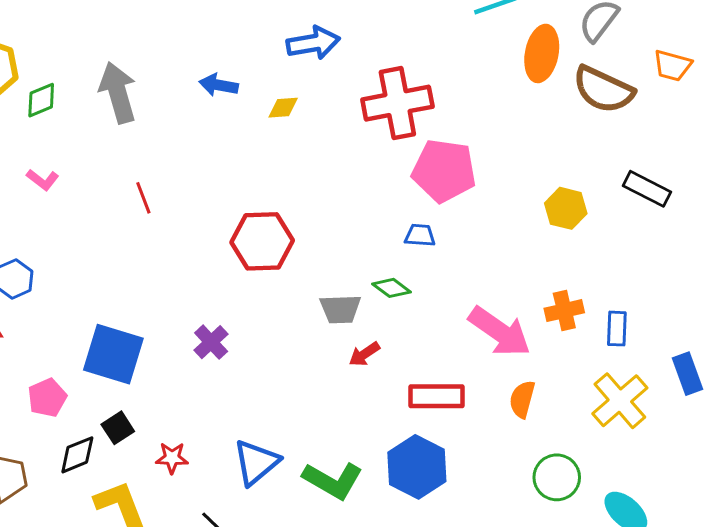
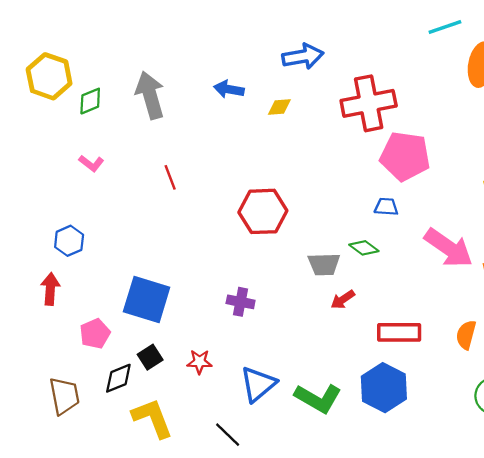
pink arrow: (500, 332) -> (448, 248), moved
purple cross: (211, 342) -> (241, 302), moved, turned -36
red star: (172, 458) -> (199, 362), moved

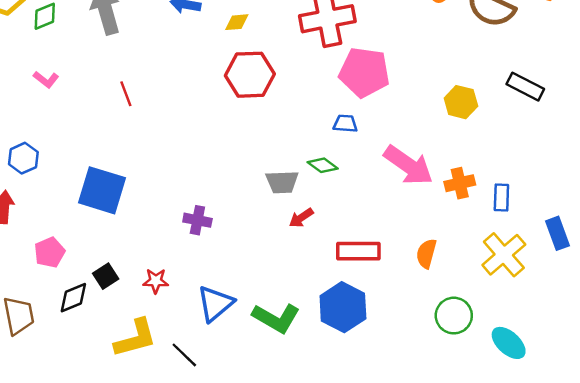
red hexagon: (263, 211) -> (250, 75), moved
blue square: (147, 300) -> (102, 190), moved
yellow L-shape: (152, 418) -> (135, 338), moved, turned 96

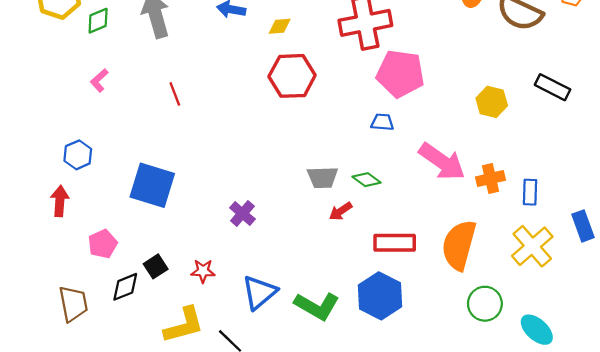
pink L-shape: (46, 79) -> (99, 80), turned 100
green diamond: (323, 165) -> (367, 180), moved
purple cross: (197, 220) -> (242, 213), turned 30
orange semicircle: (426, 254) -> (459, 245), size x1.8

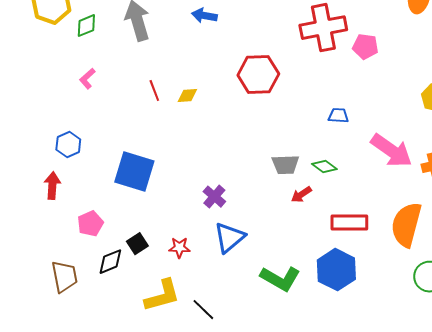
yellow diamond: (280, 26) -> (187, 96), moved
pink pentagon: (400, 74) -> (365, 47), moved, size x0.6
blue triangle: (259, 292) -> (229, 238), moved

